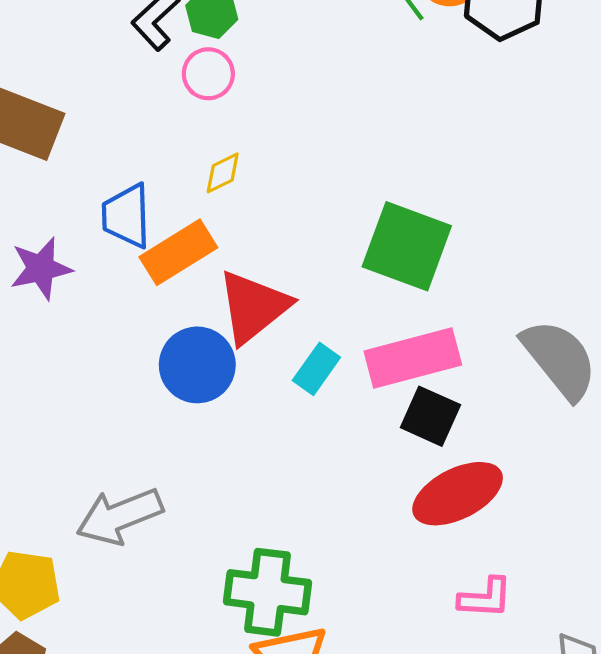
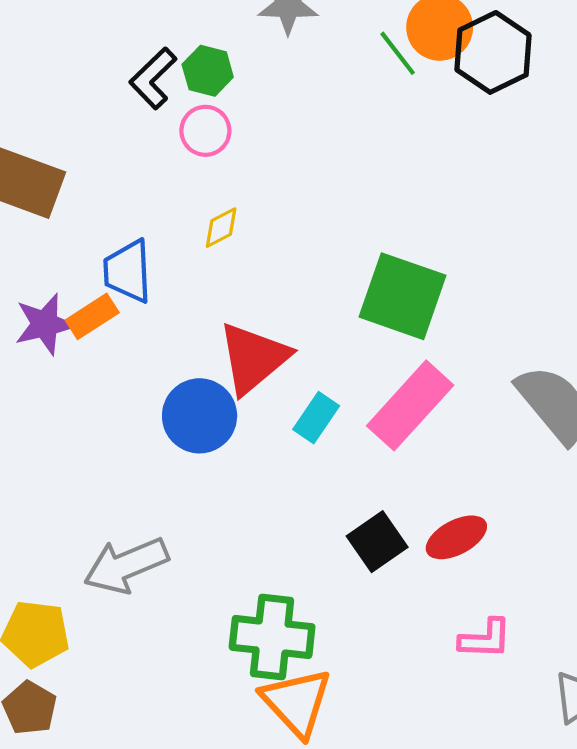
orange rectangle: (178, 252) -> (92, 316), moved, size x0.7
pink rectangle: (413, 358) -> (410, 405), turned -32
black square: (430, 416) -> (377, 542), moved, turned 32
red ellipse: (458, 494) -> (456, 537), size x0.7

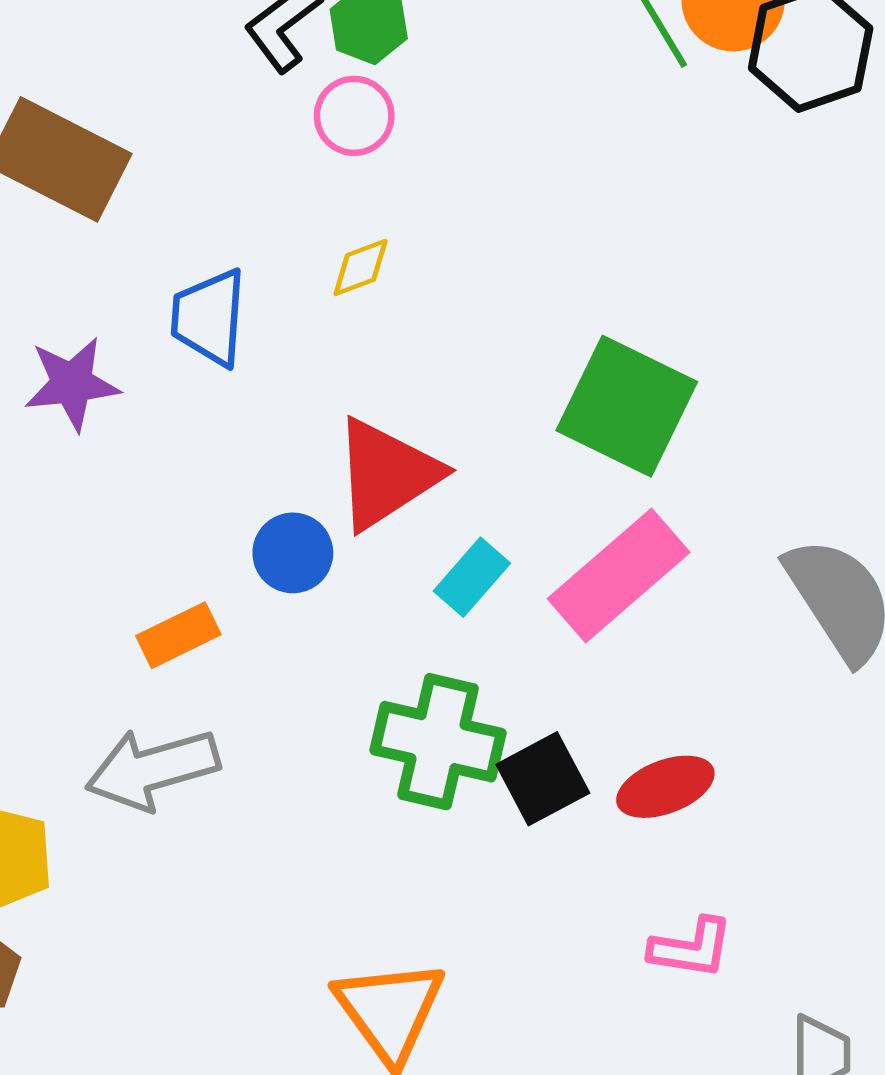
orange rectangle: (92, 316) -> (178, 635), moved
blue circle: (200, 416) -> (293, 553), size x0.7
green cross: (272, 637) -> (438, 742), moved

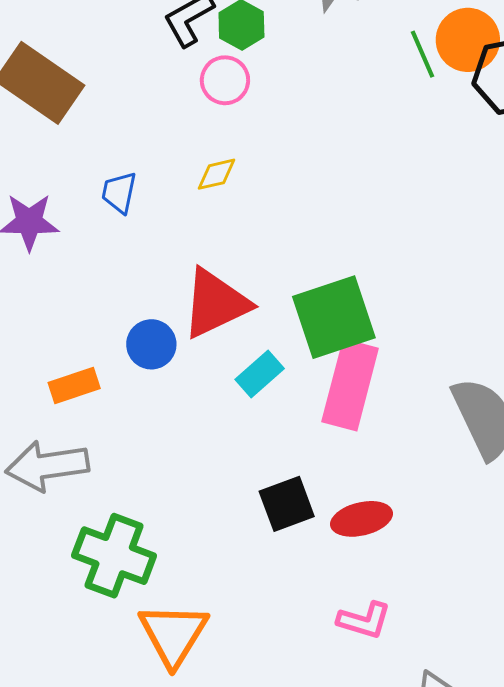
blue trapezoid: (209, 317) -> (119, 192), size x0.7
green square: (627, 406) -> (334, 317), moved, turned 38
pink rectangle: (619, 575) -> (350, 385), turned -42
green cross: (438, 742) -> (114, 556), moved

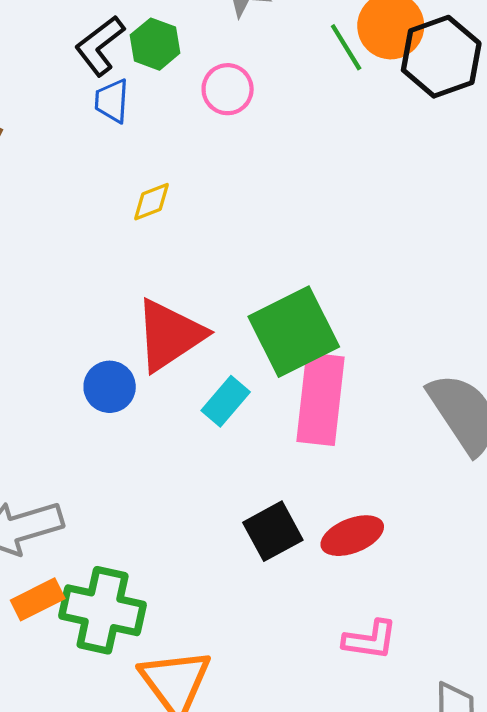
pink circle: (225, 80) -> (228, 89), moved
blue trapezoid: (119, 192) -> (112, 101), moved
orange rectangle: (74, 386) -> (38, 599), moved

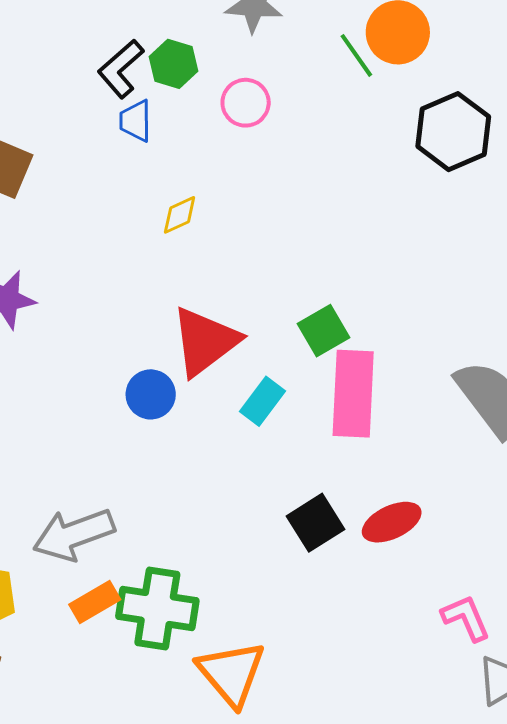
black hexagon: (441, 57) -> (453, 132), moved
green square: (294, 332) -> (323, 331), size x0.6
pink L-shape: (370, 640) -> (466, 618), moved, turned -118

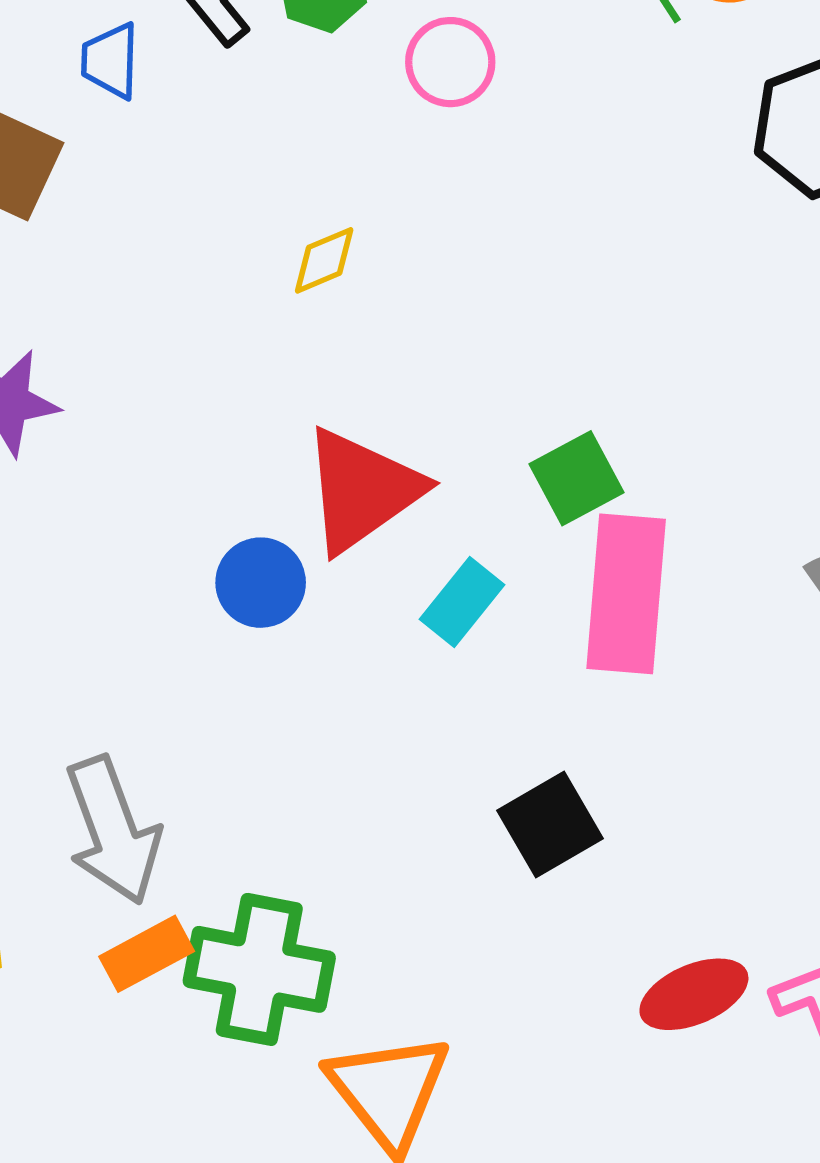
blue trapezoid: (136, 121) -> (110, 61), moved
red ellipse: (392, 522) -> (694, 994), moved
gray arrow: (74, 534) -> (113, 830), turned -92

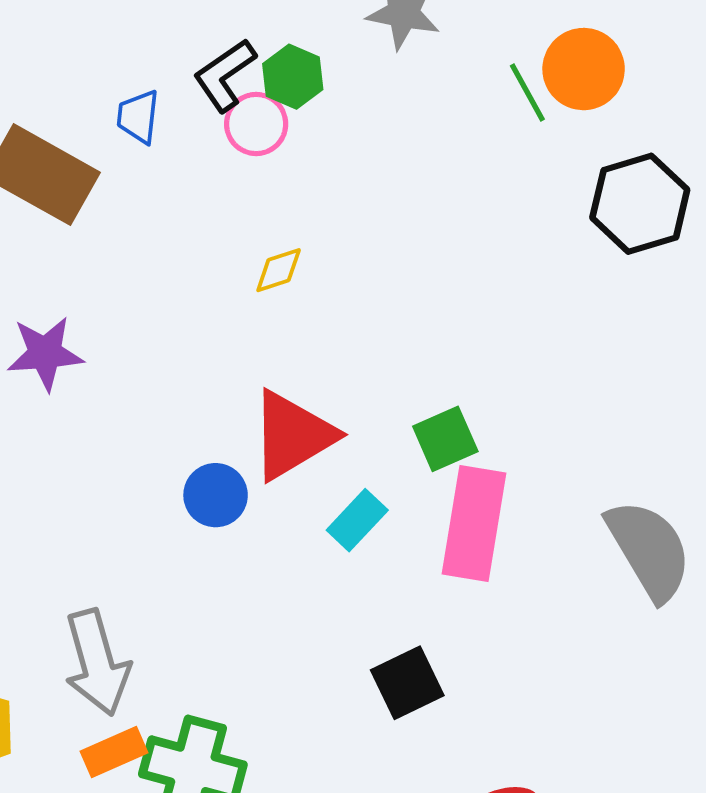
pink circle: (450, 62) -> (256, 124), moved

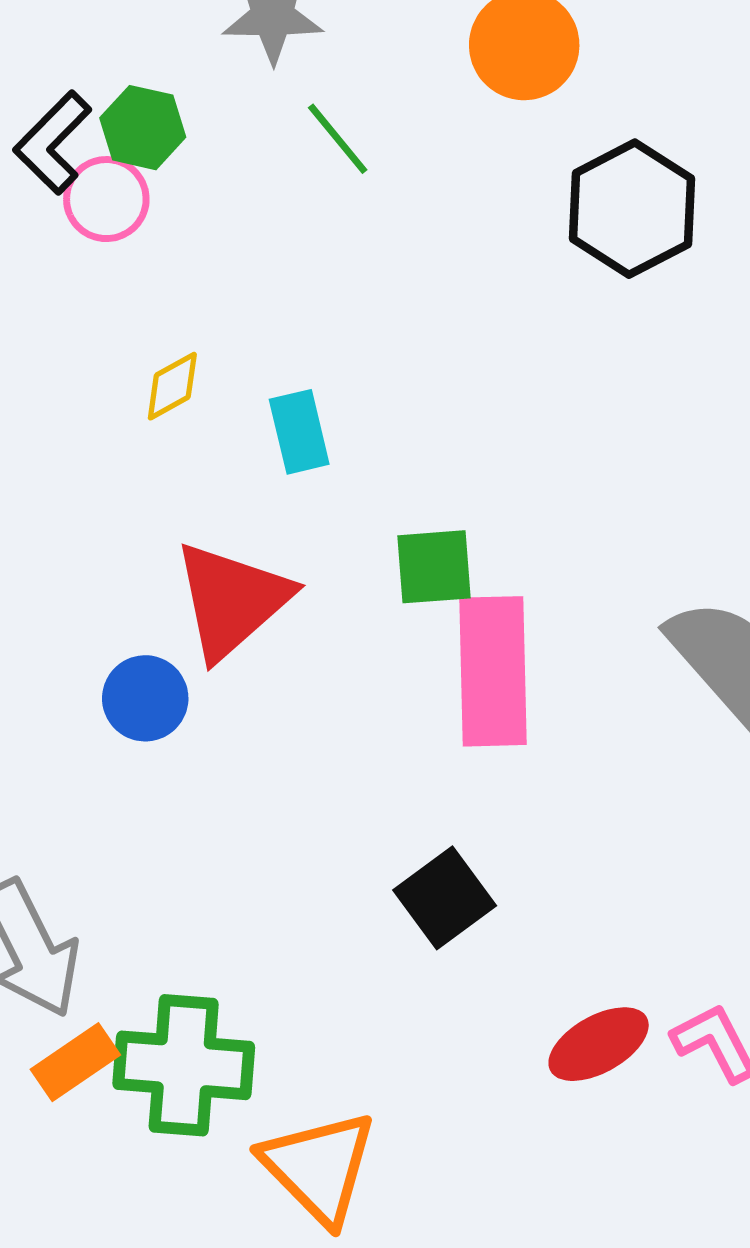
green line: (527, 92) -> (338, 139), moved
green square: (445, 439) -> (434, 567), turned 30
cyan rectangle: (357, 520) -> (299, 432), moved, turned -46

